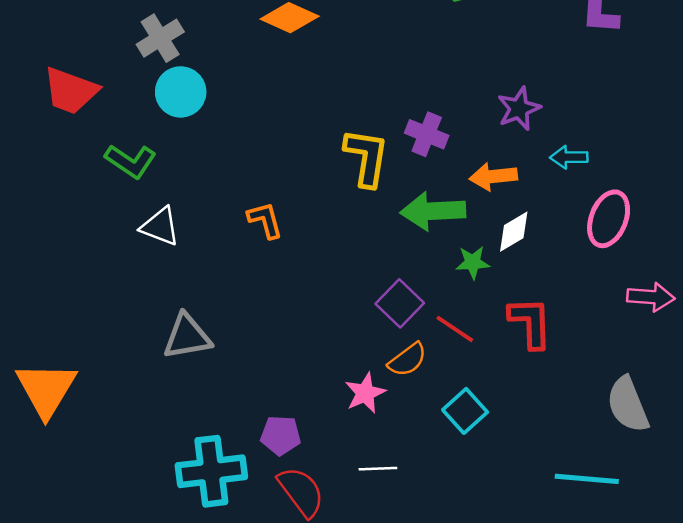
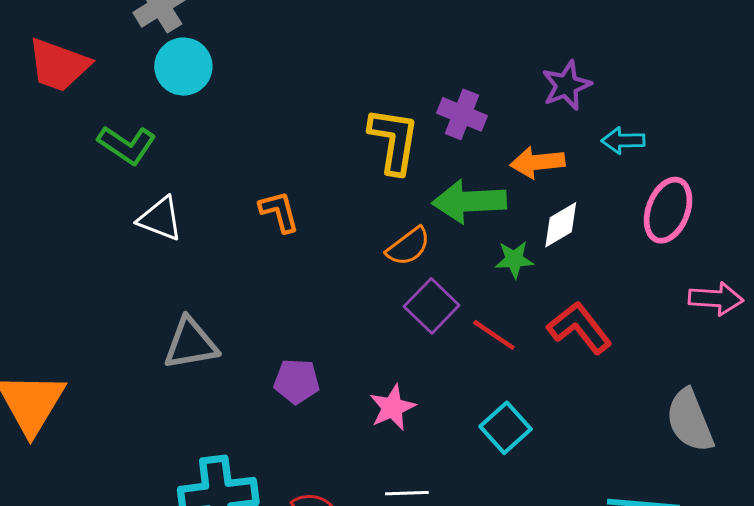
red L-shape: (530, 323) -> (580, 328), turned -36
orange semicircle: (407, 360) -> (408, 246), moved
purple pentagon: (281, 435) -> (297, 381), moved

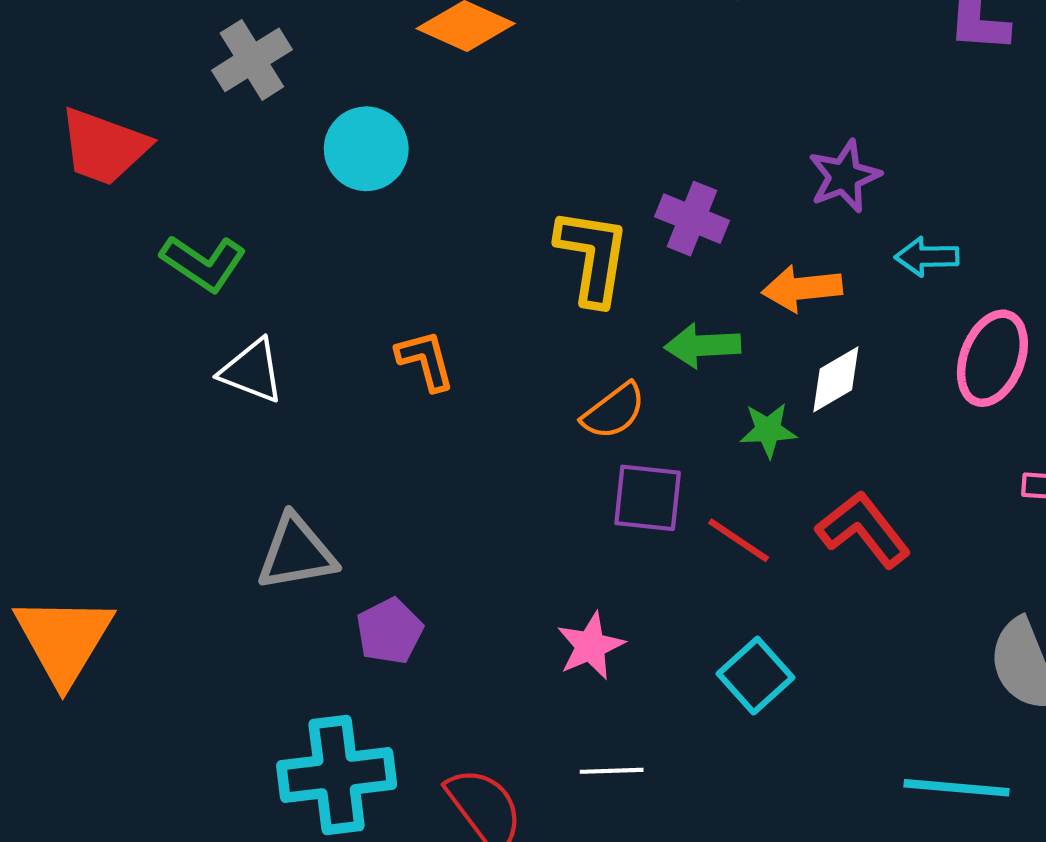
cyan circle: (183, 67) -> (366, 149), moved
green arrow: (469, 201) -> (703, 346), size x0.7
purple square: (432, 306) -> (648, 498), turned -38
purple pentagon: (297, 381) -> (389, 631), moved, turned -30

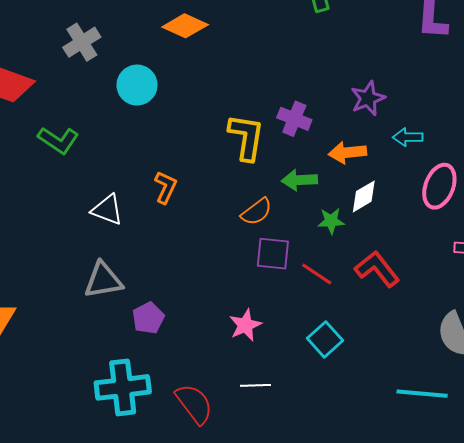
orange L-shape: (425, 360) -> (166, 187), turned 40
white triangle: (252, 371) -> (107, 210), moved

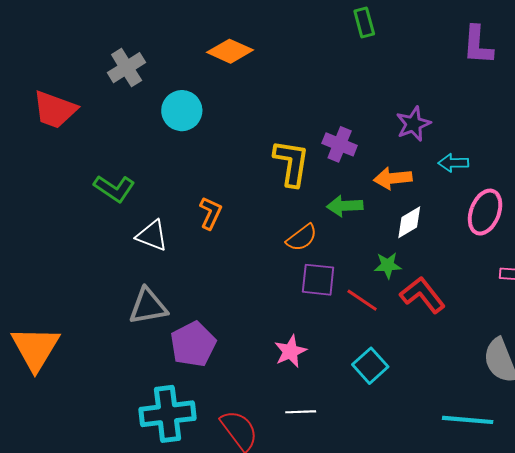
green L-shape: (58, 140) -> (114, 188), moved
green star: (331, 221) -> (388, 265), moved
purple pentagon: (148, 318) -> (193, 344), size x1.4

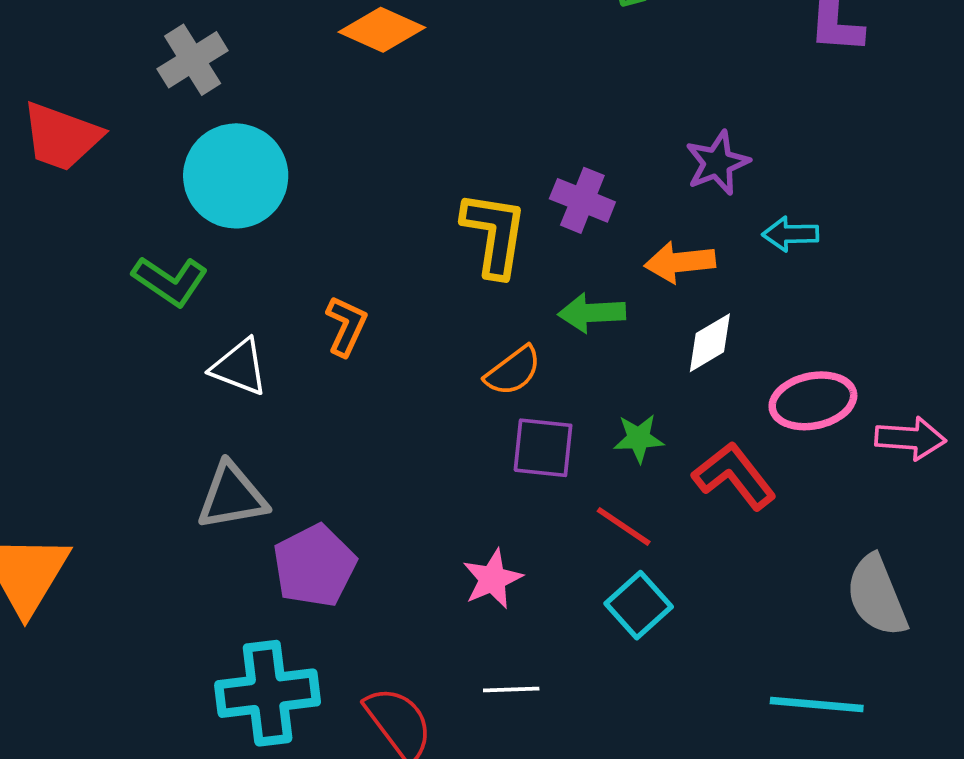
cyan circle: (182, 111) -> (236, 176), moved, size x1.4
pink ellipse: (485, 212) -> (813, 401), moved, turned 57
green star: (388, 265) -> (639, 438), moved
red line: (362, 300) -> (624, 526), moved

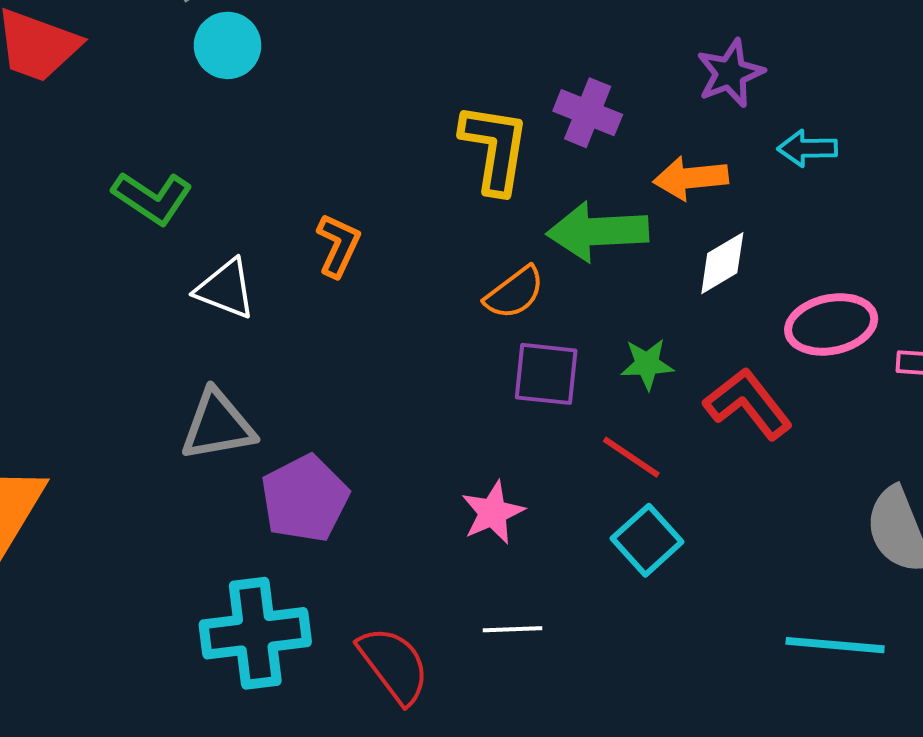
cyan circle: (236, 176) -> (228, 45), moved, size x0.6
green arrow: (592, 313) -> (598, 231), size x1.4

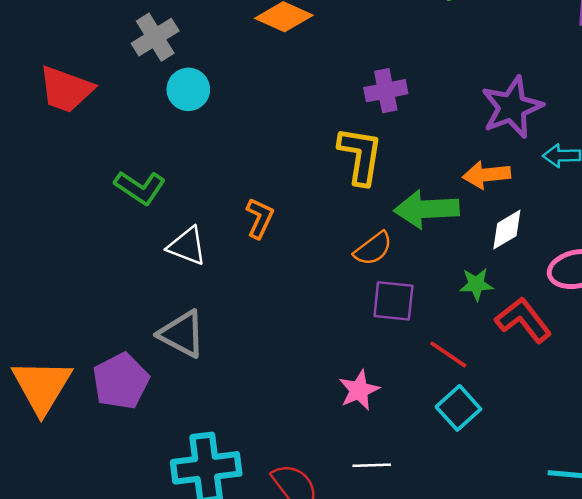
purple star: (730, 73) -> (512, 107), size x1.4
purple cross: (588, 113) -> (386, 91), moved, turned -33
green star: (647, 364) -> (476, 284), moved
gray triangle: (218, 425) -> (182, 334), turned 38
purple pentagon: (305, 499) -> (121, 381), moved

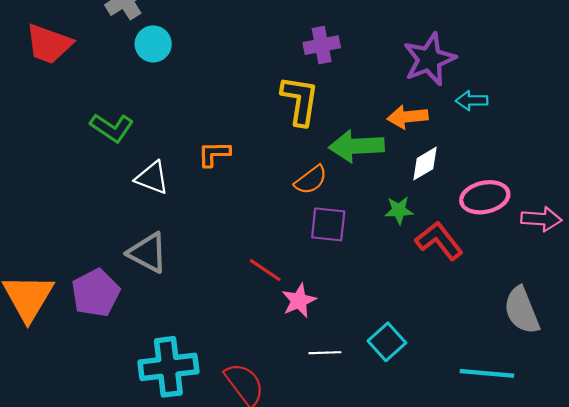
orange L-shape: (260, 218) -> (214, 154), turned -116
red line: (448, 354) -> (265, 270), moved
cyan square: (458, 408) -> (387, 342), moved
white line: (372, 465) -> (325, 353), moved

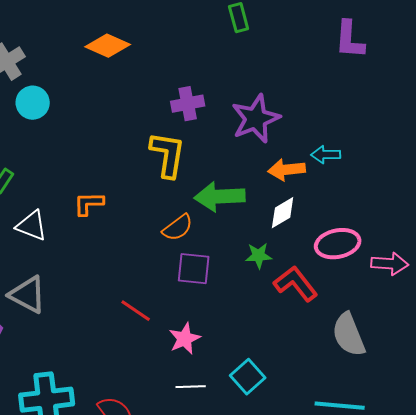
purple star: (429, 59) -> (256, 119), moved
orange arrow: (408, 117) -> (287, 170), moved
pink star: (299, 301) -> (185, 339), moved
gray semicircle: (522, 310) -> (349, 335), moved

